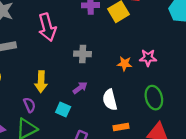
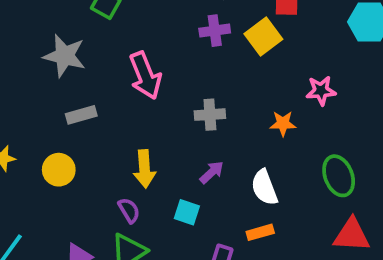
pink star: (148, 58) -> (321, 91), moved
orange rectangle: (121, 127) -> (260, 232), moved

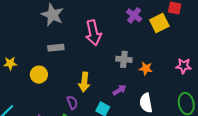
purple cross: (215, 31) -> (134, 15), turned 35
pink star: (321, 91) -> (184, 66), moved
orange star: (283, 123) -> (146, 69), moved

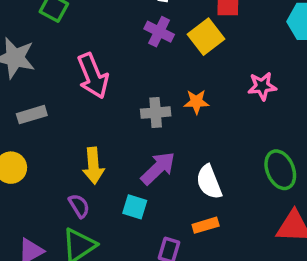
pink star: (184, 66) -> (262, 86), moved
orange star: (146, 69) -> (196, 102), moved
purple arrow: (120, 90) -> (158, 168), size x1.5

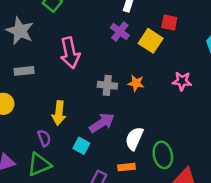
yellow square: (206, 37) -> (151, 41), turned -30
green ellipse: (280, 170) -> (163, 155), moved
white semicircle: (209, 182) -> (134, 139), turned 35

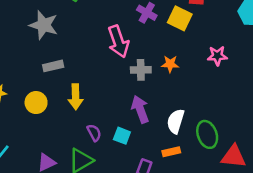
pink arrow: (70, 53) -> (118, 42), moved
yellow arrow: (59, 113) -> (76, 97), moved
purple arrow: (102, 123) -> (140, 109), turned -70
purple semicircle: (44, 138) -> (94, 133), moved

